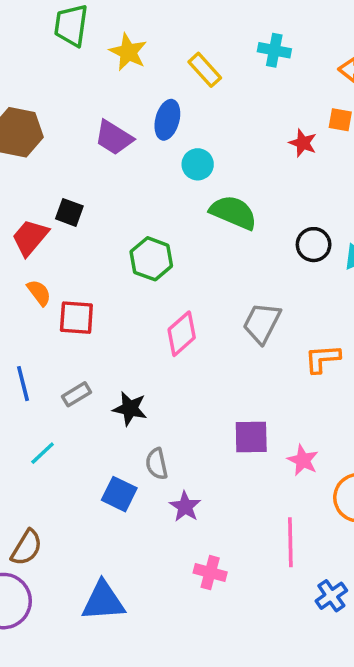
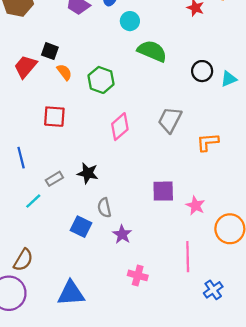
orange semicircle: (39, 293) -> (64, 72), moved
gray rectangle: (76, 394) -> (54, 179), moved

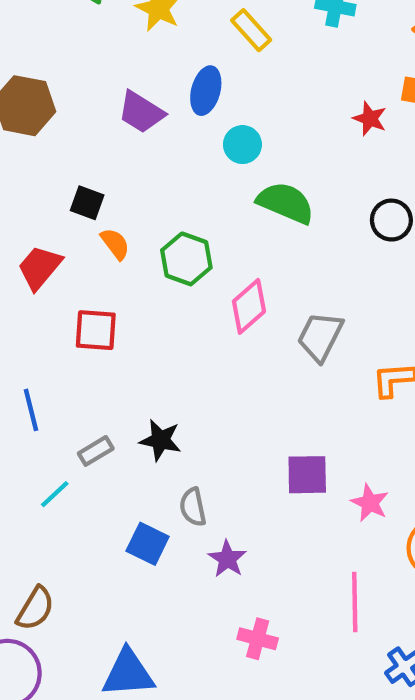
red trapezoid: (25, 67) -> (40, 268), moved
black circle: (202, 71) -> (391, 220), moved
pink diamond: (120, 127) -> (249, 306), moved

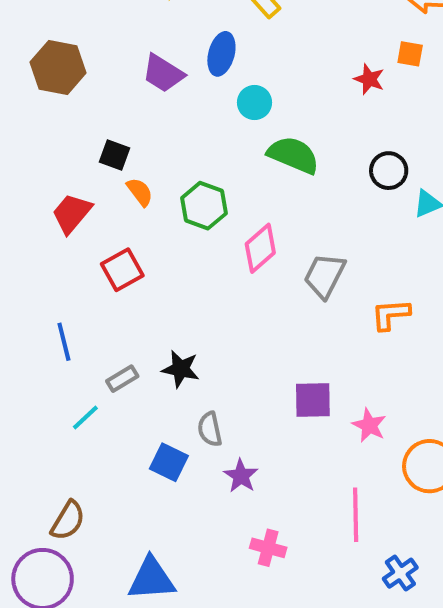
red square: (96, 330) -> (122, 270), turned -33

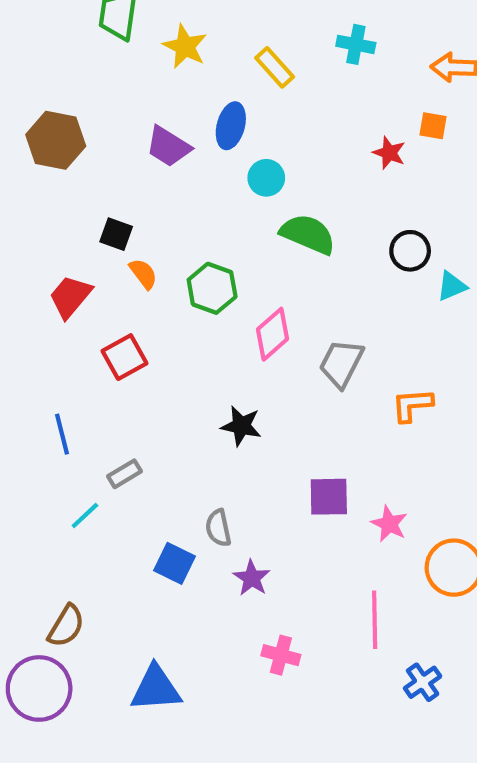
black star: (181, 369) -> (241, 426), moved

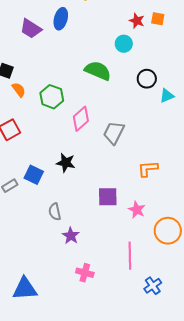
red star: (389, 153) -> (137, 21), moved
cyan circle: (266, 178) -> (124, 44), moved
orange L-shape: (412, 405) -> (148, 169), moved
blue square: (175, 563) -> (34, 175), moved

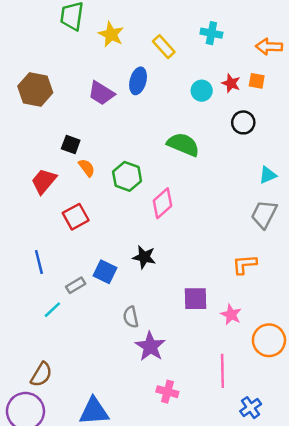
cyan circle: (124, 44) -> (202, 91), moved
black circle: (147, 79) -> (243, 122), moved
gray trapezoid: (114, 133) -> (264, 214), moved
purple star: (71, 236) -> (150, 346), size x1.4

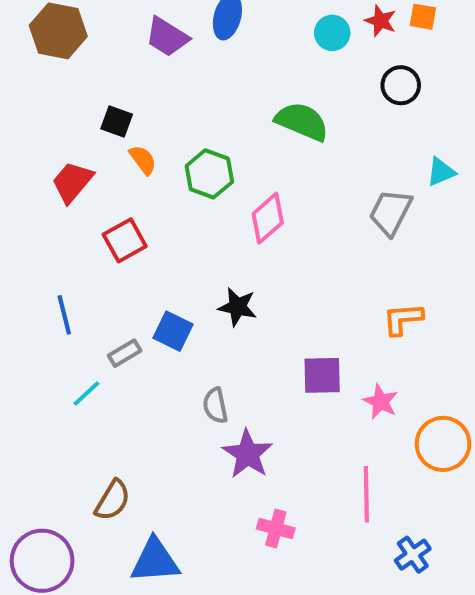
gray trapezoid: (264, 214) -> (391, 212), moved
brown semicircle: (41, 375) -> (113, 500), moved

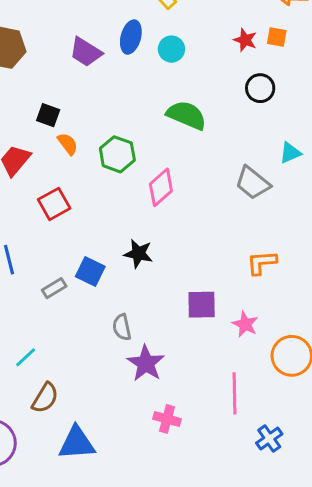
cyan circle: (332, 33) -> (171, 49), moved
gray trapezoid: (391, 212) -> (253, 183), turned -78
cyan line: (86, 394) -> (26, 357), moved

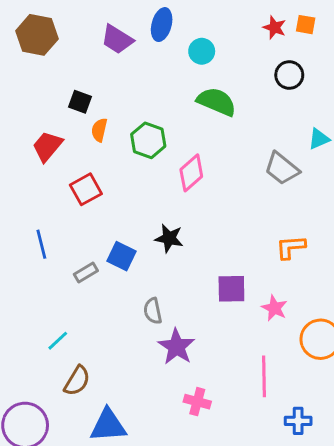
cyan circle: (171, 49) -> (202, 51), moved
orange semicircle: (68, 144) -> (99, 130), turned -130
blue cross: (269, 439) -> (298, 421), turned 35

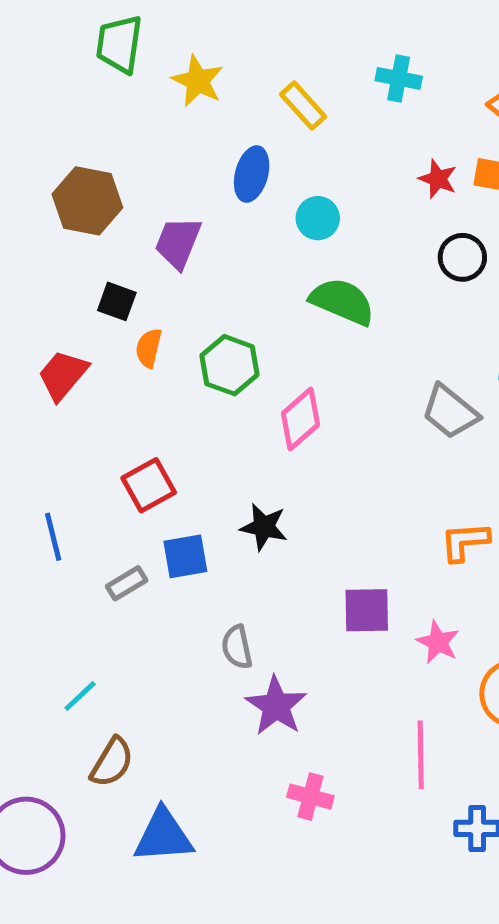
brown hexagon: (37, 35) -> (87, 201), moved
purple trapezoid: (117, 39) -> (178, 243), moved, turned 80
red square: (86, 189) -> (149, 485), moved
blue square: (122, 256) -> (185, 556), turned -36

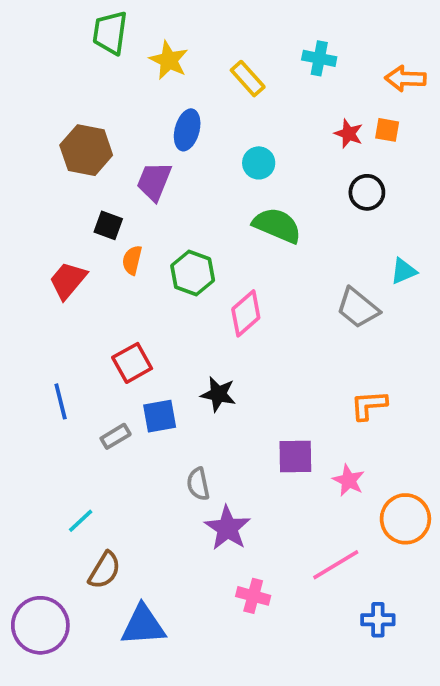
blue ellipse: (252, 174) -> (187, 130), moved
pink line: (421, 755) -> (336, 565), turned 60

